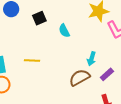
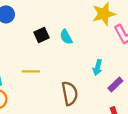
black square: (39, 18) -> (41, 35), moved
brown semicircle: (80, 78) -> (70, 93), moved, turned 110

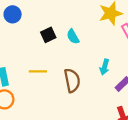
brown semicircle: (70, 93) -> (72, 80), moved

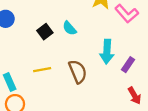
cyan arrow: (105, 67) -> (107, 52), size x1.5

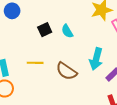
brown semicircle: (78, 72) -> (66, 71), turned 135

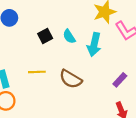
cyan arrow: (96, 59) -> (94, 44), moved

